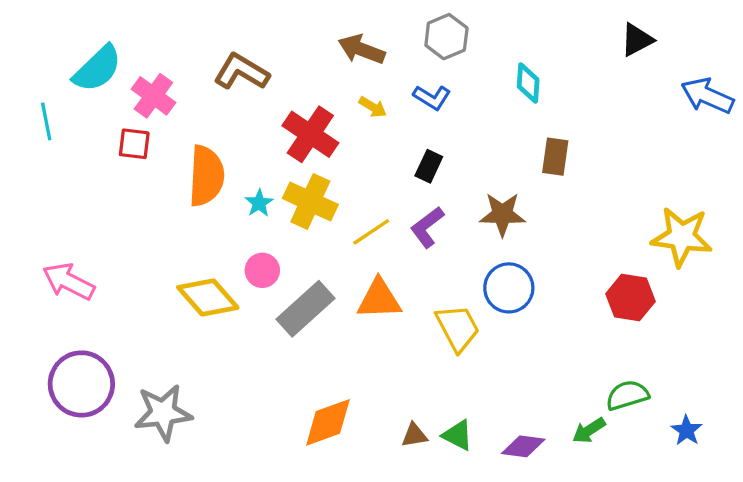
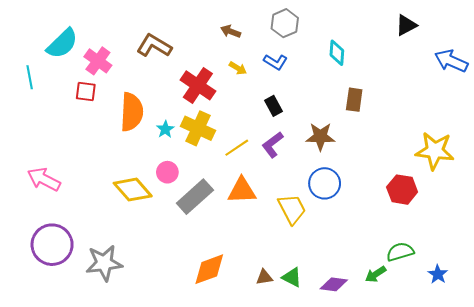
brown arrow: (362, 49) -> (231, 31), size x0.7
black rectangle: (429, 166) -> (274, 106), turned -54

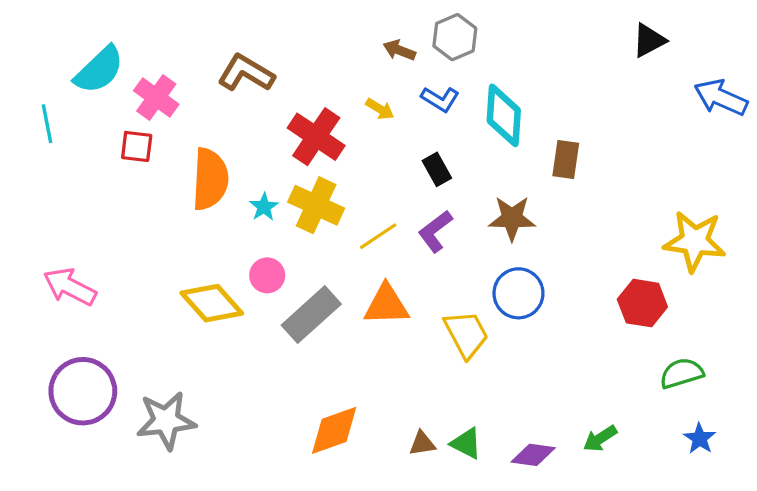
brown arrow: (231, 31) -> (399, 50), moved
cyan diamond: (337, 53) -> (504, 115), moved, size x1.5
green semicircle: (400, 252) -> (682, 373), moved

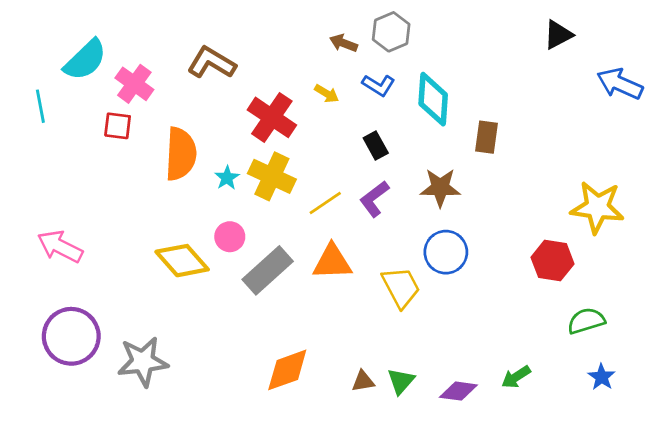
green triangle: (466, 443) -> (401, 381), turned 44

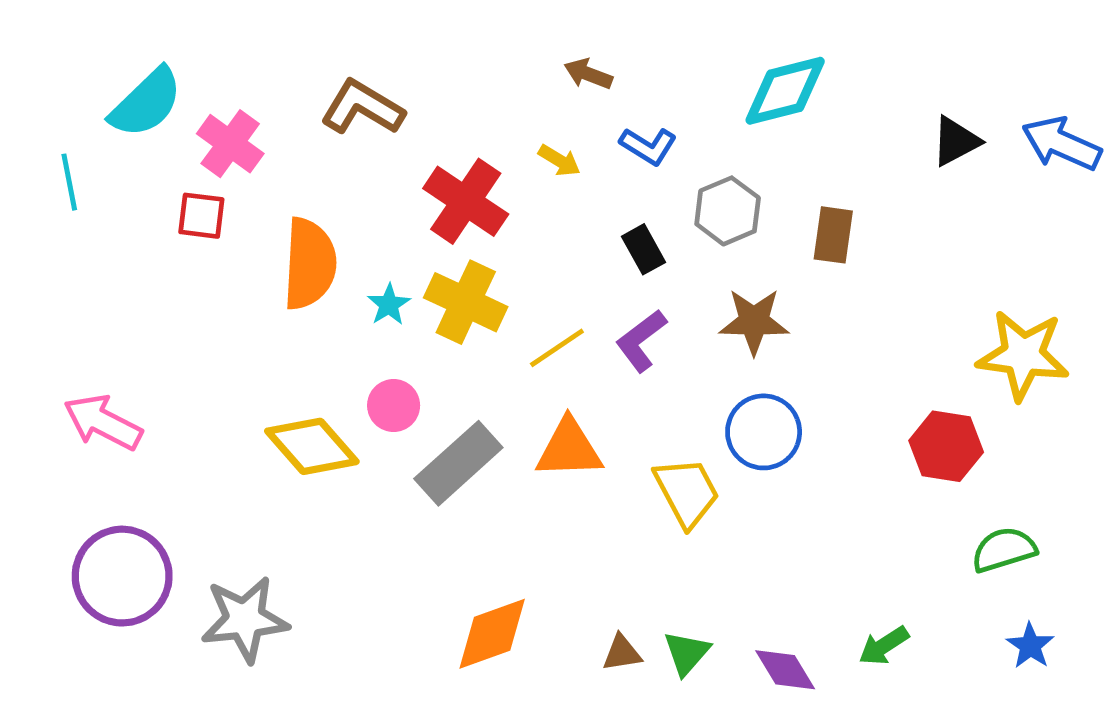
gray hexagon: (391, 32) -> (728, 211), moved
black triangle: (558, 35) -> (956, 141), moved
cyan diamond: (433, 99) -> (785, 91), moved, turned 72
purple diamond: (458, 391) -> (785, 670), turned 51

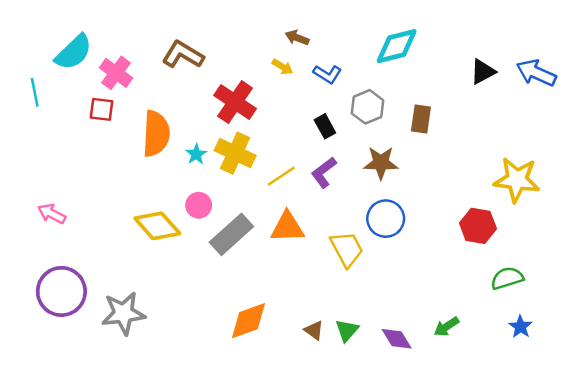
yellow arrow: (559, 160) -> (282, 67), moved
pink arrow: (103, 422) -> (52, 214), size x0.7
brown triangle: (622, 653) -> (314, 330), turned 45

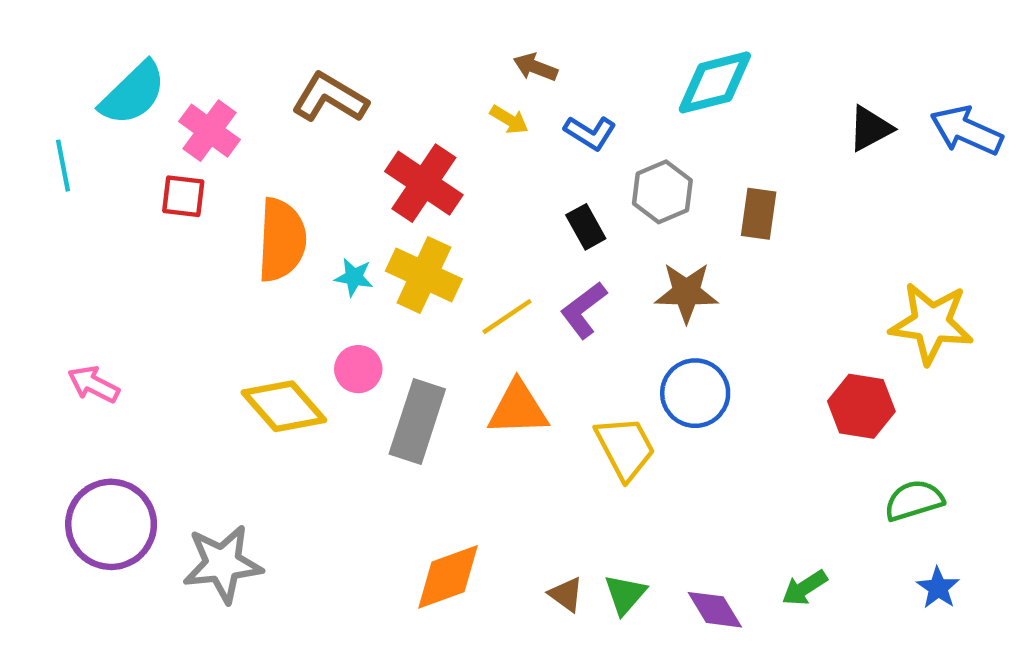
cyan star: (196, 154) -> (354, 277), turned -30
gray rectangle: (231, 234) -> (417, 422), turned -30

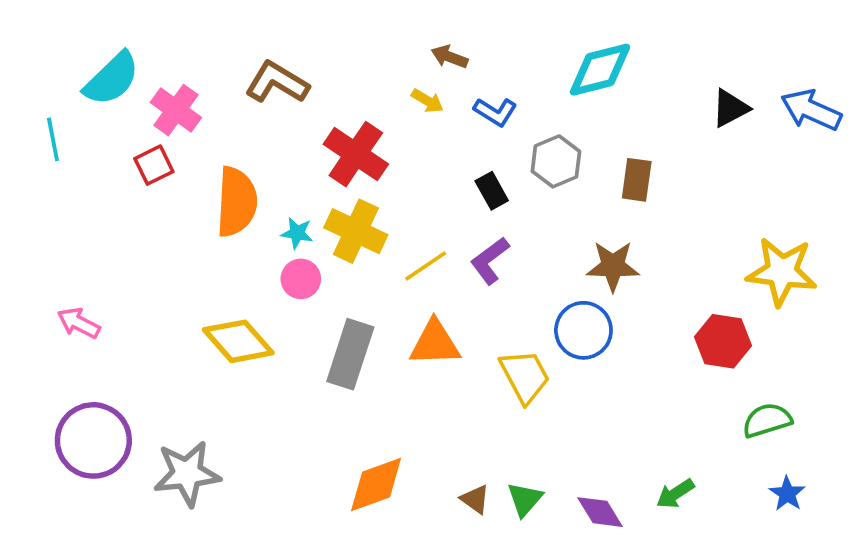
red square: (183, 196) -> (154, 165), turned -33
brown star: (686, 292) -> (613, 266), moved
pink circle: (358, 369) -> (301, 279), moved

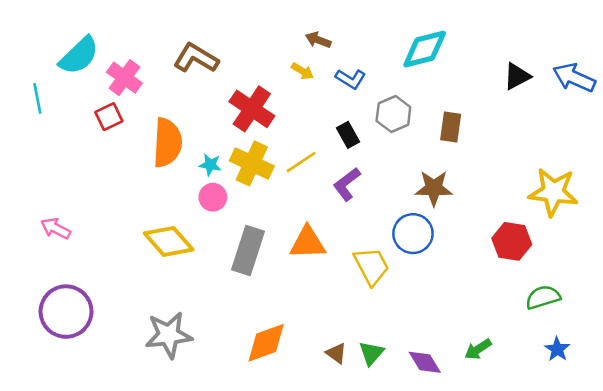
yellow line: (426, 266) -> (301, 162), moved
gray star: (187, 473) -> (169, 335), moved

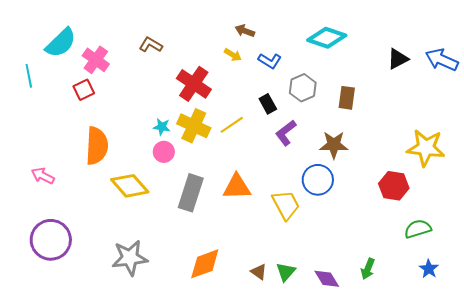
cyan diamond: (425, 49) -> (327, 38), turned 33
brown L-shape: (196, 58) -> (151, 45), size x0.7
orange semicircle: (167, 143) -> (97, 146), moved
purple L-shape: (347, 184) -> (286, 133), moved
green arrow: (478, 349) -> (368, 269), turned -35

